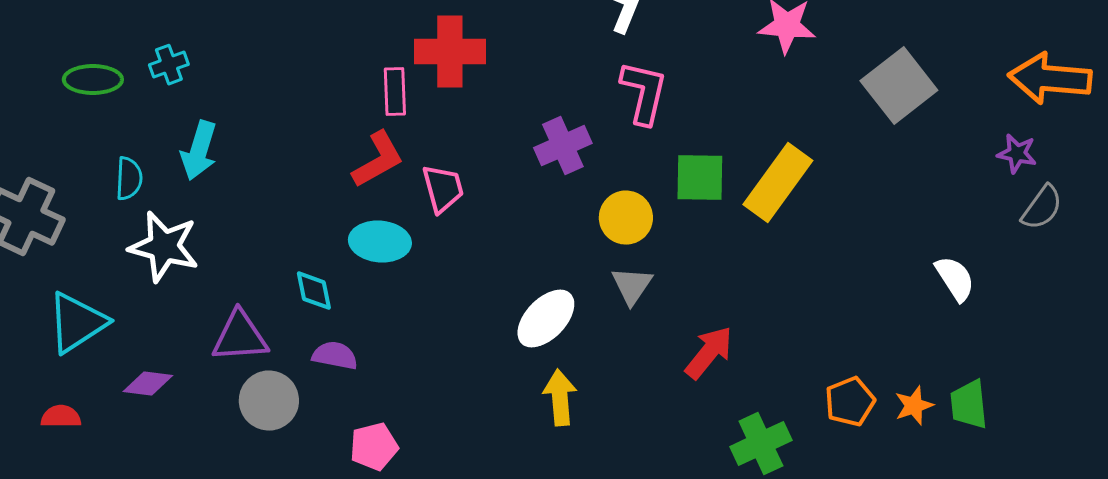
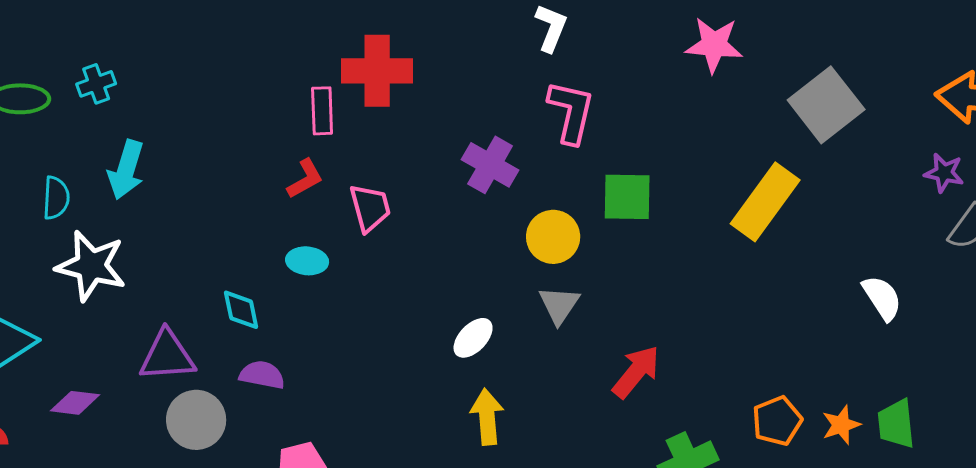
purple cross: (563, 146) -> (490, 165), turned -36
red L-shape: (378, 160) -> (305, 179), size x0.7
yellow rectangle: (778, 183) -> (765, 202), moved
cyan ellipse: (380, 242) -> (307, 261), size x0.7
white ellipse: (546, 319) -> (473, 338), size x0.7

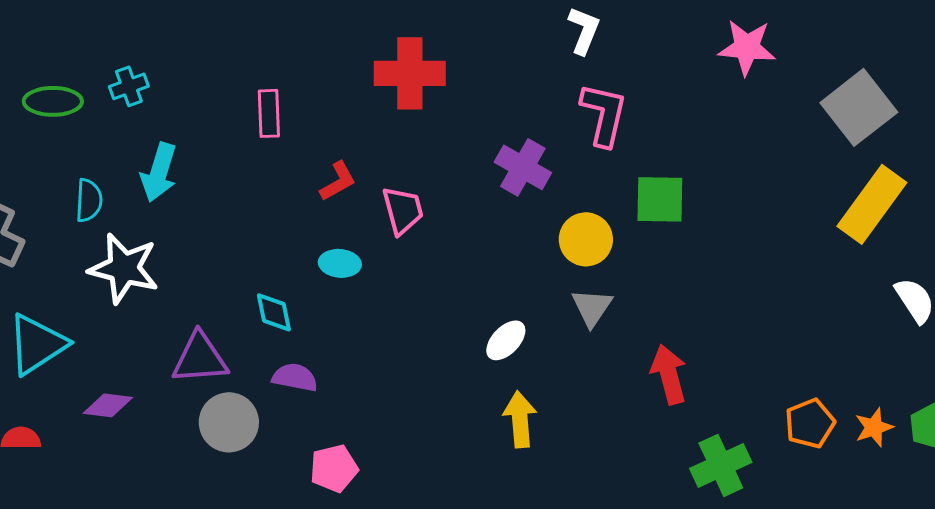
pink rectangle: (322, 111) -> (269, 113), moved
yellow rectangle: (765, 202) -> (872, 204), moved
red arrow: (636, 372) -> (669, 374), turned -54

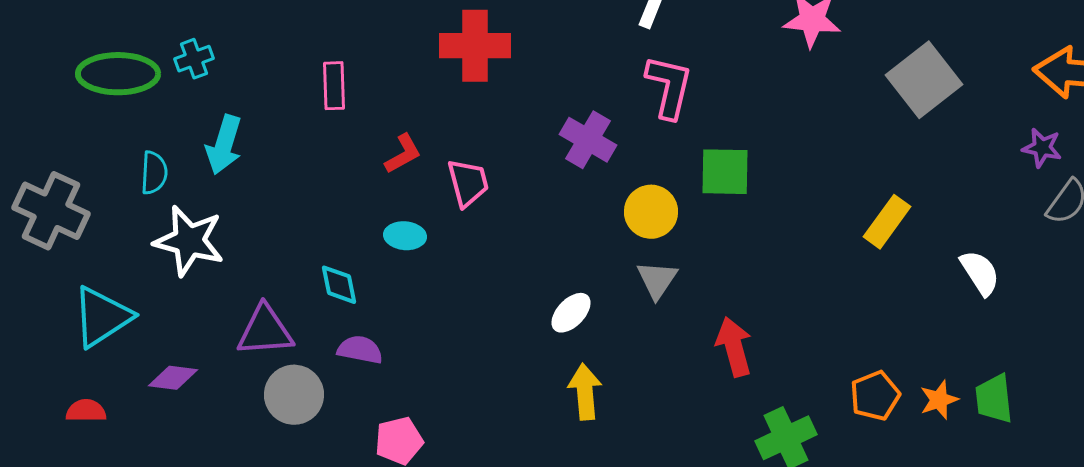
green ellipse: (53, 101) -> (118, 74), size x1.4
yellow rectangle: (872, 204) -> (887, 222), moved, size x0.7

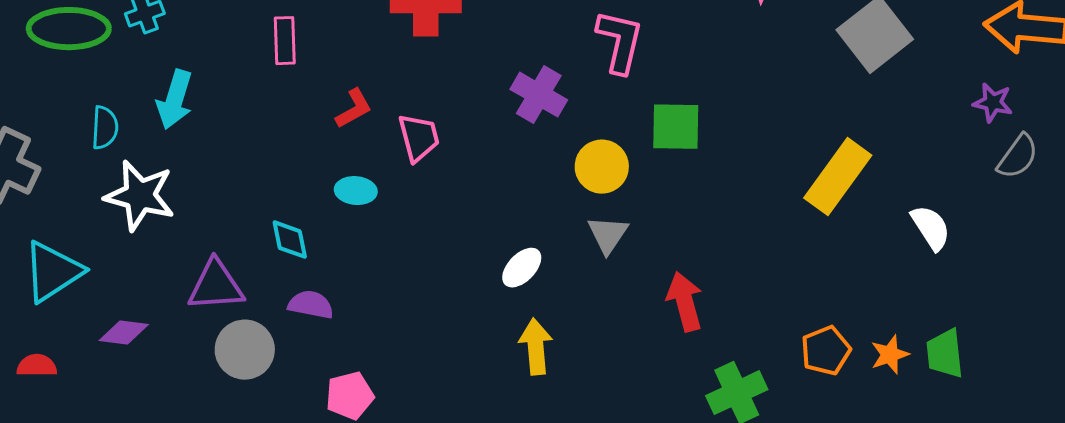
yellow rectangle: (887, 222) -> (838, 177), size x1.4

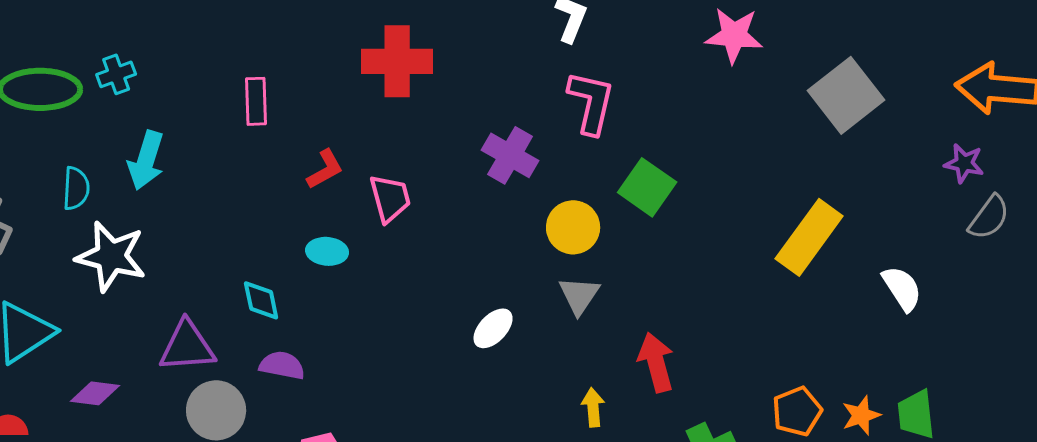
green square: (676, 127) -> (647, 187), turned 34
yellow arrow: (536, 347) -> (593, 407), moved, size x0.7

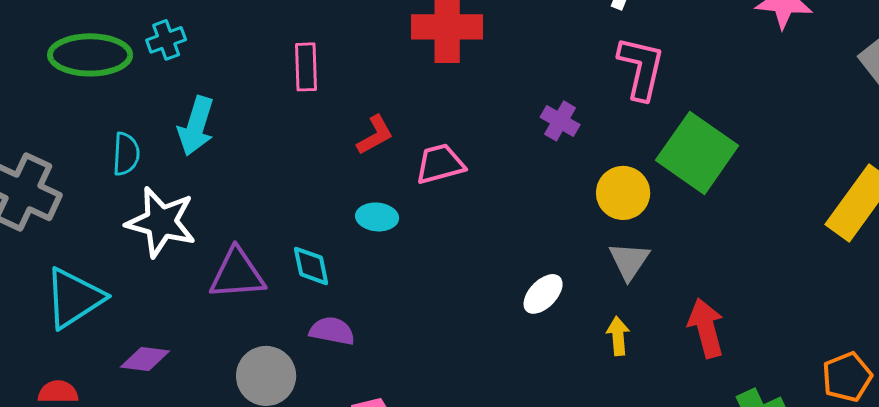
purple cross: (510, 155) -> (560, 121), size x0.7
green square: (647, 187) -> (697, 153), size x1.4
pink trapezoid: (390, 198) -> (440, 164), turned -90
purple triangle: (187, 346) -> (237, 274), moved
yellow arrow: (593, 407) -> (618, 336), moved

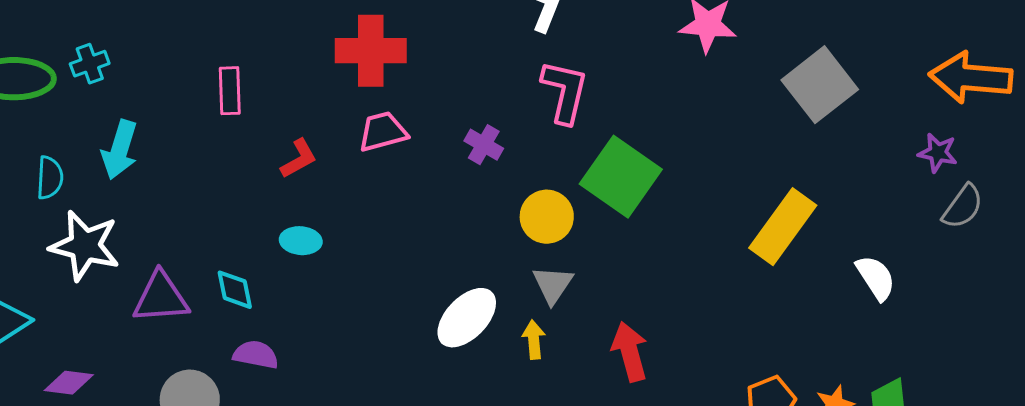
pink trapezoid: (440, 164) -> (383, 132), moved
white ellipse: (543, 294) -> (467, 318), size x1.5
yellow arrow: (618, 336) -> (534, 340), moved

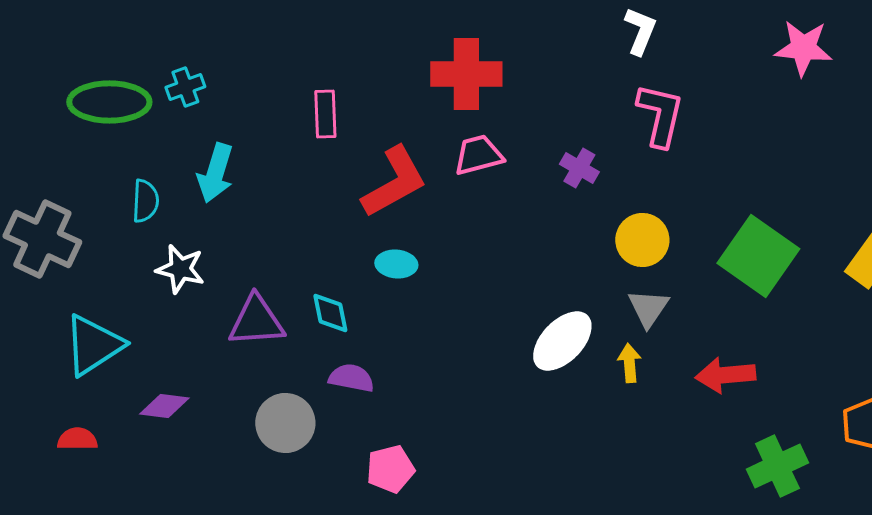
red L-shape: (299, 159) -> (394, 182), size x1.8
green square: (621, 177) -> (758, 256), moved
white star: (85, 246) -> (180, 269), size x0.7
red arrow: (630, 352) -> (725, 375), turned -80

